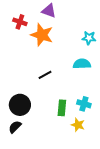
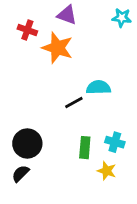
cyan star: (89, 38) -> (122, 18), moved
cyan semicircle: (82, 64) -> (98, 87), moved
black line: (45, 75) -> (74, 102), moved

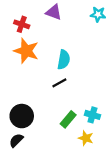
orange star: (57, 48) -> (26, 51), moved
cyan semicircle: (98, 87) -> (64, 60), moved, turned 102
green rectangle: (85, 148) -> (68, 119), turned 35

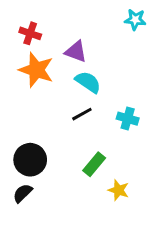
purple triangle: (54, 12) -> (76, 52), moved
cyan semicircle: (64, 60) -> (88, 82), turned -66
cyan cross: (92, 115) -> (128, 119), moved

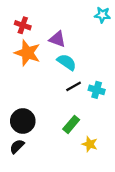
black line: (82, 114) -> (74, 86), moved

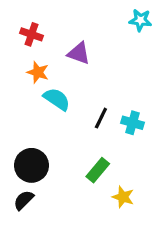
orange star: (27, 53) -> (38, 72), size x0.6
cyan semicircle: (67, 62) -> (57, 99), moved
black line: (74, 86) -> (101, 118), turned -35

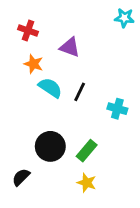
black line: (101, 118) -> (80, 92), moved
black circle: (31, 165) -> (50, 146), moved
yellow star: (123, 197) -> (87, 183), moved

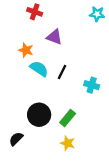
red cross: (28, 30) -> (35, 12), moved

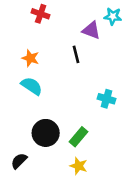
purple triangle: (54, 37) -> (91, 30), moved
cyan semicircle: (39, 69) -> (32, 86), moved
black line: (62, 72) -> (76, 54), moved, turned -40

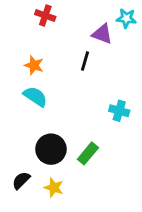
black line: (76, 54) -> (85, 61), turned 30
yellow star: (79, 166) -> (54, 188), moved

